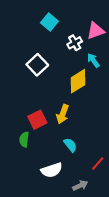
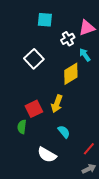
cyan square: (49, 22) -> (45, 20), turned -35
white semicircle: (52, 170) -> (47, 155), turned 48
gray arrow: (80, 186) -> (89, 169), moved

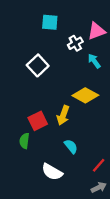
yellow diamond: (71, 74) -> (85, 95), moved, turned 60

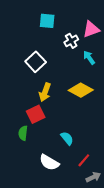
yellow arrow: (63, 115) -> (45, 92), moved
red line: (99, 165) -> (84, 160), moved

